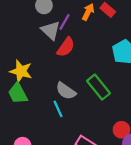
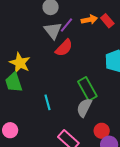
orange arrow: (88, 12) -> (89, 20), turned 42
gray semicircle: (66, 91) -> (84, 108), moved, turned 72

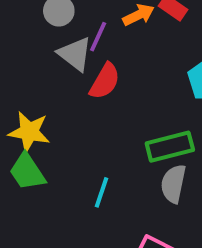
green rectangle: (87, 89) -> (170, 147), turned -60
cyan line: (48, 102) -> (101, 192), turned 49

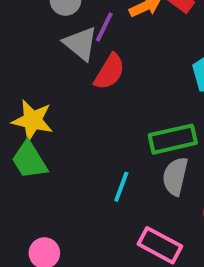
cyan line: (101, 192) -> (121, 187), moved

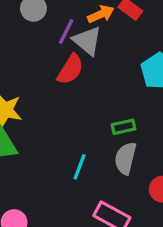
gray triangle: (81, 44) -> (87, 41), moved
green rectangle: (173, 139) -> (124, 127), size x0.6

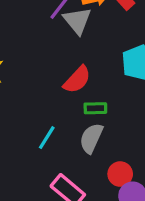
red semicircle: (70, 69) -> (77, 80), moved

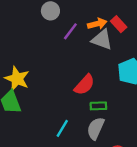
gray triangle: (77, 21) -> (102, 40), moved, turned -30

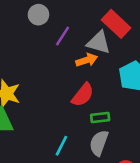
orange arrow: (97, 24) -> (87, 60), moved
red rectangle: (119, 24) -> (116, 24), size x1.5

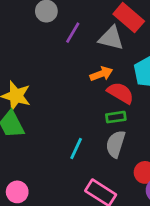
orange arrow: (87, 60) -> (101, 74), moved
red semicircle: (83, 95) -> (121, 93), moved, turned -95

